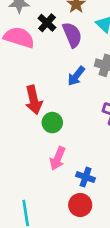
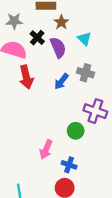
red arrow: (34, 100) -> (26, 77), moved
green circle: (52, 123) -> (76, 131), moved

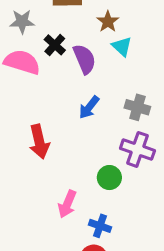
brown star: (61, 22) -> (108, 22), moved
gray cross: (85, 73) -> (137, 107), moved
red arrow: (26, 77) -> (39, 142), moved

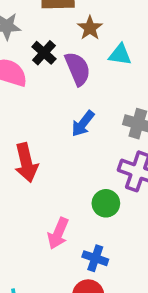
brown star: (108, 22) -> (90, 28), moved
cyan triangle: (122, 47) -> (120, 55), turned -35

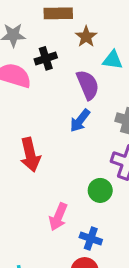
black cross: (44, 53) -> (46, 58), turned 30
purple semicircle: (78, 69) -> (88, 85), moved

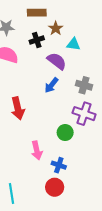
black cross: (46, 58) -> (37, 40), moved
purple semicircle: (88, 85) -> (57, 61), turned -30
pink arrow: (58, 217) -> (37, 150), turned -36

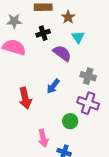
brown star: (56, 28) -> (68, 17), moved
cyan triangle: (74, 44) -> (78, 37), turned 48
blue arrow: (51, 85) -> (53, 86), moved

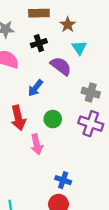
blue arrow: (53, 86) -> (35, 88), moved
green circle: (70, 121) -> (53, 119), moved
pink arrow: (43, 138) -> (37, 144), moved

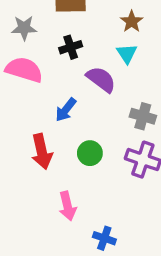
brown star: (68, 25) -> (132, 21), moved
pink arrow: (37, 144) -> (67, 206), moved

